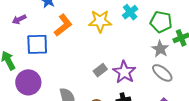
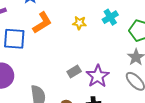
yellow star: (100, 21) -> (79, 23), size x0.6

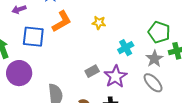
cyan cross: (110, 17) -> (126, 48), moved

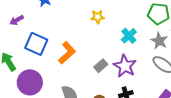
orange L-shape: (62, 21) -> (67, 53), moved
blue square: (33, 37) -> (36, 44), turned 30

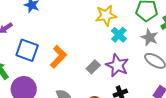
yellow star: (98, 17) -> (106, 15), moved, size x1.5

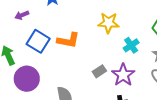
yellow star: (106, 15) -> (109, 23), moved
orange L-shape: (58, 57) -> (68, 40), moved, turned 45

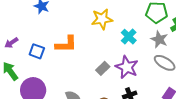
purple arrow: (22, 15) -> (11, 43), moved
blue square: (38, 41) -> (37, 51), size x0.7

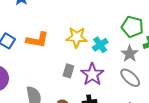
yellow star: (102, 19) -> (77, 37), moved
gray rectangle: (103, 68) -> (68, 71), turned -40

